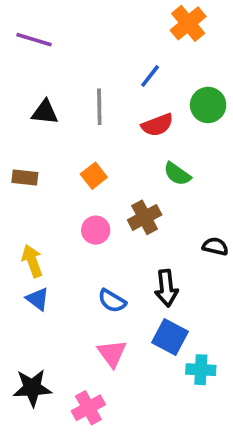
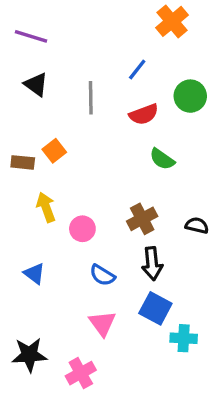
black triangle: (45, 112) -> (36, 84), moved, turned 30
orange square: (94, 176) -> (54, 151), moved
brown cross: (145, 217) -> (142, 219), moved
pink circle: (96, 230) -> (82, 229), moved
yellow arrow: (32, 261) -> (46, 207), moved

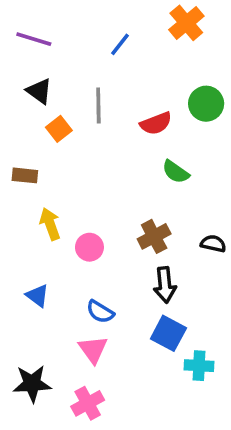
blue line: (137, 70) -> (120, 44), moved
orange square: (54, 151) -> (59, 129), moved
blue semicircle: (102, 275) -> (100, 312), moved
pink triangle: (102, 323) -> (93, 349), moved

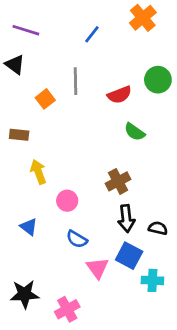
black triangle: (39, 91) -> (15, 65), moved
black semicircle: (213, 244) -> (158, 228), moved
pink circle: (89, 247) -> (67, 201), moved
pink triangle: (93, 349) -> (97, 268), moved

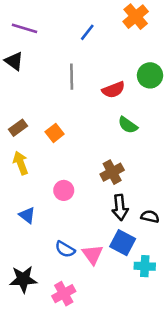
orange square: (45, 99) -> (55, 133), moved
brown rectangle: (19, 135) -> (18, 128), turned -42
yellow arrow: (38, 172) -> (21, 163), moved
blue semicircle: (77, 239) -> (65, 249), moved

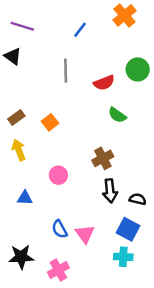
blue triangle: (27, 215) -> (25, 198), turned -35
blue square: (123, 243) -> (128, 229), moved
blue semicircle: (65, 249) -> (60, 229), turned 30
cyan cross: (145, 266) -> (123, 257), moved

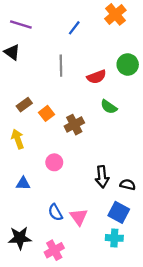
brown rectangle: (16, 118) -> (24, 105), moved
brown cross: (103, 158) -> (74, 125), moved

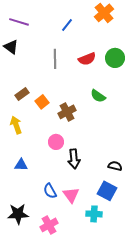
red semicircle: (97, 77) -> (87, 59), moved
pink circle: (54, 162) -> (56, 142), moved
black arrow: (102, 177) -> (74, 159), moved
cyan cross: (114, 238) -> (94, 214), moved

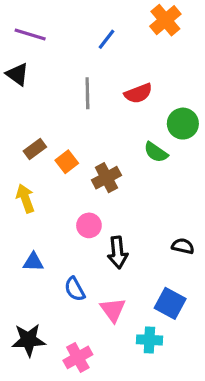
green circle: (115, 58) -> (183, 124), moved
black semicircle: (115, 166) -> (183, 246), moved
blue semicircle: (50, 191) -> (75, 289), moved

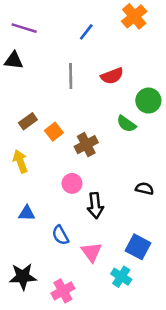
black triangle: (17, 74) -> (14, 60), turned -30
black semicircle: (183, 246) -> (145, 189), moved
cyan cross: (149, 340) -> (121, 277), turned 30

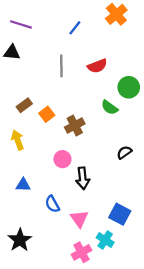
black semicircle: (145, 189) -> (124, 152), moved, turned -48
black star: (23, 277) -> (20, 240), turned -30
pink cross: (63, 291) -> (82, 252), moved

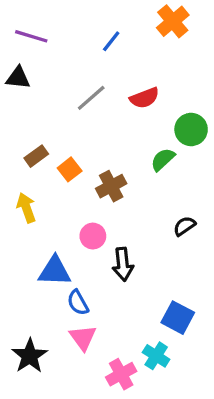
gray line: (61, 66) -> (91, 98), turned 50
green semicircle: (110, 107) -> (163, 159), turned 102
blue triangle: (23, 185) -> (55, 271), moved, size x1.5
pink triangle: (79, 219) -> (83, 338), moved

